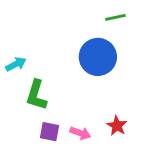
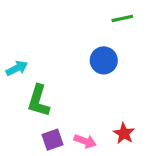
blue circle: (98, 57) -> (104, 60), size x0.7
purple square: (50, 132) -> (52, 140), turned -30

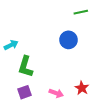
purple square: (52, 140) -> (24, 92), moved

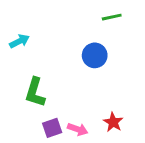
cyan arrow: (11, 45) -> (19, 41), moved
purple square: (24, 92) -> (52, 128), moved

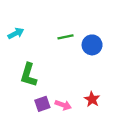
green line: (112, 17) -> (65, 37), moved
blue circle: (95, 55) -> (92, 45), moved

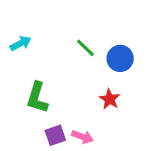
green line: (65, 37) -> (85, 48), turned 56
red star: (92, 99) -> (110, 99), moved

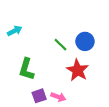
green line: (85, 48) -> (60, 45), moved
red star: (110, 99) -> (78, 70), size x1.5

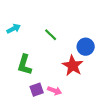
blue circle: (85, 41) -> (86, 47), moved
green line: (60, 45) -> (51, 35), moved

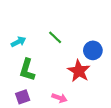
cyan arrow: (14, 29) -> (18, 42), moved
purple square: (37, 90) -> (23, 97), moved

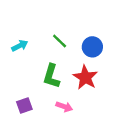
blue circle: (93, 50) -> (92, 47), moved
green L-shape: (27, 70) -> (51, 76), moved

